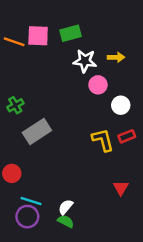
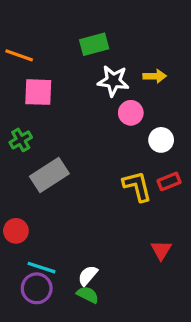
pink square: (38, 36) -> (38, 92), moved

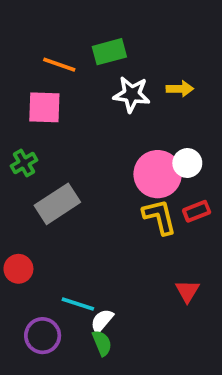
orange line: (19, 55) -> (59, 65), moved
pink circle: (131, 113) -> (158, 174), moved, size x1.6
cyan line: (41, 268) -> (78, 304), moved
green semicircle: (88, 295) -> (102, 343), turned 40

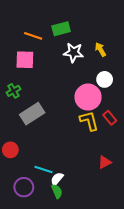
yellow arrow: (180, 89) -> (100, 49), turned -120
white circle: (187, 163) -> (105, 79), moved
red rectangle: (197, 211) -> (110, 118), turned 72
red triangle: (187, 291) -> (105, 162), turned 32

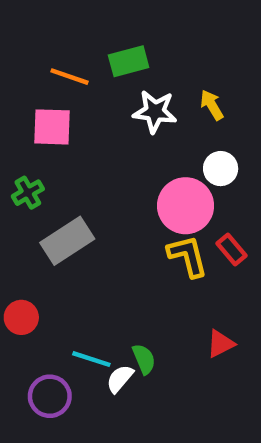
green semicircle: (57, 191) -> (144, 359), moved

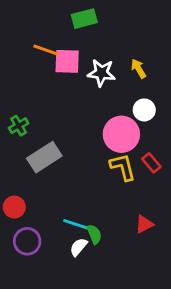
green rectangle: (129, 61) -> (84, 19), moved
pink square: (52, 127) -> (67, 61), moved
cyan line: (91, 359) -> (76, 224), moved
purple circle: (50, 396) -> (27, 241), moved

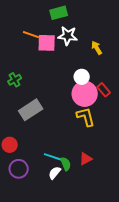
white star: (101, 73) -> (68, 36), moved
white circle: (144, 110) -> (82, 77), moved
green cross: (19, 126) -> (15, 80), moved
red rectangle: (151, 163) -> (104, 90), moved
red triangle: (144, 224) -> (86, 159), moved

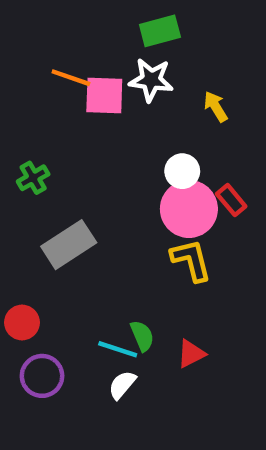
green rectangle: (59, 13) -> (160, 31), moved
green semicircle: (66, 164) -> (142, 336), moved

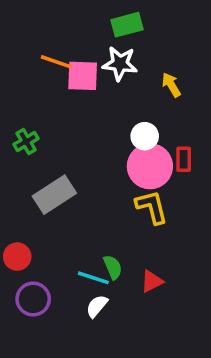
red rectangle: (231, 200) -> (184, 159), turned 40

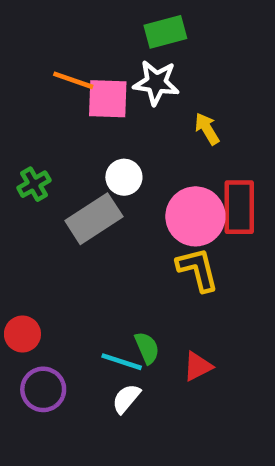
yellow arrow: (171, 85) -> (207, 129), moved
white circle: (145, 136) -> (124, 177), moved
red rectangle: (184, 159) -> (239, 207), size x1.6
gray rectangle: (54, 195) -> (94, 219), moved

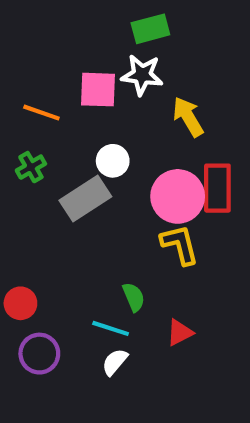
orange line: (73, 80) -> (41, 113), moved
yellow arrow: (207, 129) -> (188, 117), size x1.4
green semicircle: (147, 348) -> (134, 297), moved

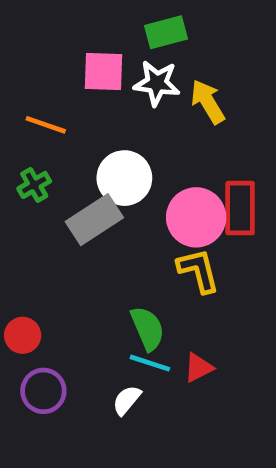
pink square: (98, 90) -> (104, 72), moved
yellow arrow: (188, 117) -> (208, 102), moved
white circle: (113, 161) -> (124, 178), size x1.5
green semicircle: (134, 297) -> (148, 328), size x1.4
cyan line: (111, 328) -> (150, 363), moved

